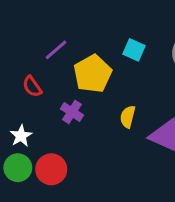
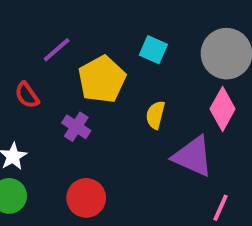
yellow semicircle: (128, 117) -> (155, 115), moved
red circle: (51, 169) -> (86, 198), moved

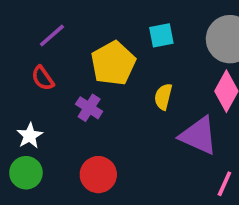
purple line: (57, 50) -> (52, 35), moved
cyan square: (153, 50) -> (161, 35), turned -35

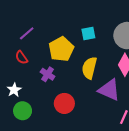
yellow semicircle: (163, 97) -> (89, 68), size x1.5
green circle: (26, 173) -> (23, 111), moved
red circle: (98, 175) -> (64, 103), moved

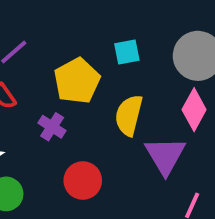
purple triangle: (109, 90) -> (165, 156), turned 35

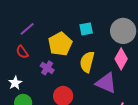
purple triangle: (165, 156) -> (106, 83), turned -35

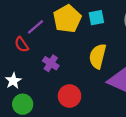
purple line: (27, 29) -> (36, 27), moved
yellow pentagon: (60, 44) -> (67, 19), moved

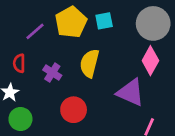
red semicircle: (21, 45) -> (19, 63), moved, turned 35
yellow semicircle: (98, 56) -> (89, 63), moved

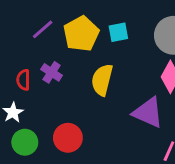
purple line: (35, 31) -> (43, 29), moved
purple cross: (52, 73) -> (52, 72), moved
red circle: (74, 110) -> (68, 138), moved

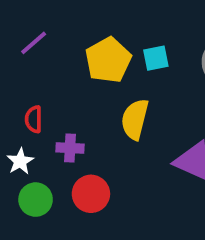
purple line: (43, 29) -> (34, 43), moved
purple cross: (52, 72) -> (70, 148), moved, turned -30

